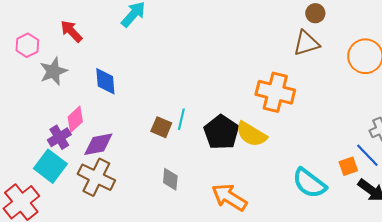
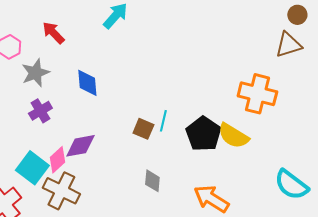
pink diamond: (75, 119) -> (57, 160), moved
purple cross: (59, 137) -> (40, 111), moved
brown cross: (96, 177) -> (61, 191), moved

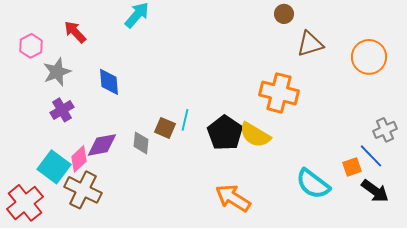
brown circle: (297, 15) -> (284, 14), moved
gray diamond: (152, 181) -> (141, 143), moved

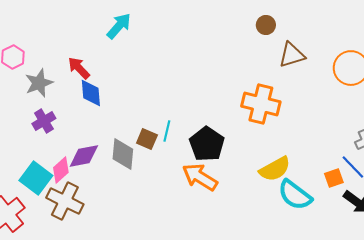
red arrow: (75, 32) -> (79, 68), moved
yellow semicircle: (255, 135) -> (275, 169), moved, turned -60
gray diamond: (141, 143) -> (123, 154), size x1.4
orange arrow: (233, 198) -> (200, 177), moved

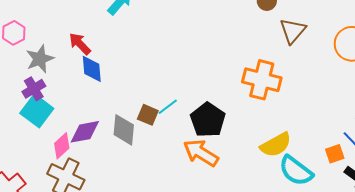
brown triangle: (292, 55) -> (293, 31), turned -32
purple cross: (44, 121) -> (34, 89), moved
cyan line: (167, 131) -> (168, 107), turned 40
cyan square: (36, 178) -> (37, 111), moved

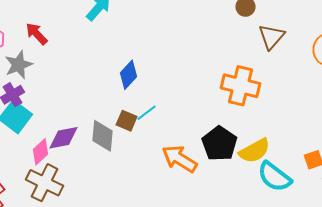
red arrow: (80, 44) -> (37, 34), moved
blue diamond: (92, 69) -> (129, 75), moved, turned 48
black pentagon: (208, 120) -> (220, 144), moved

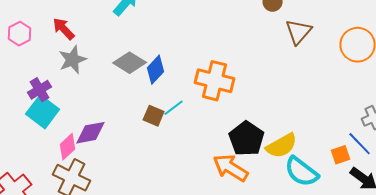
gray star: (19, 65) -> (73, 60), moved
orange cross: (241, 86) -> (215, 81), moved
gray diamond: (103, 136) -> (130, 63), moved, turned -64
orange arrow: (180, 159) -> (231, 168), moved

